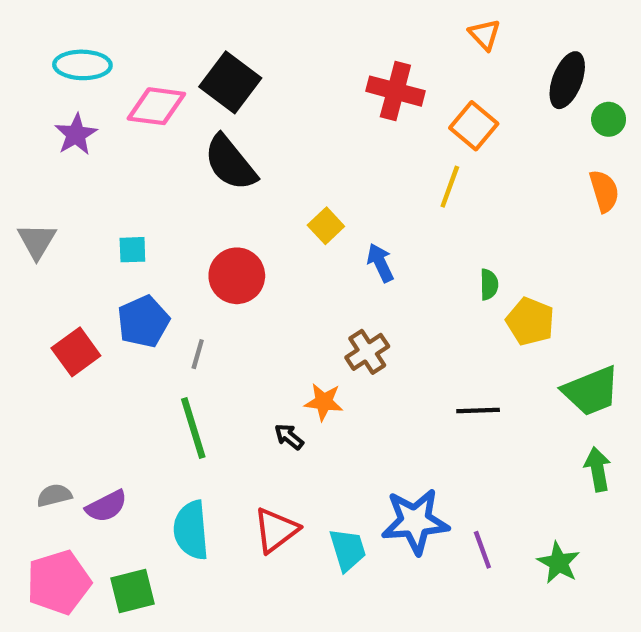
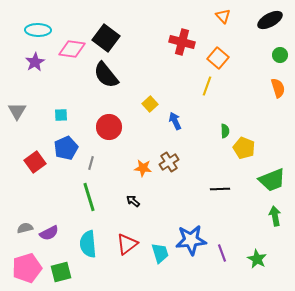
black ellipse: (567, 80) -> (270, 20), moved, turned 40
orange star: (324, 402) -> (143, 168), moved

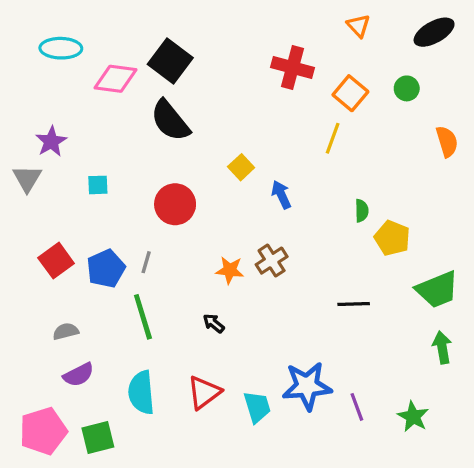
green circle: (280, 55) -> (407, 88), moved
purple star: (35, 62) -> (51, 142), moved
blue pentagon: (66, 148) -> (106, 269), moved
gray semicircle: (25, 228) -> (66, 331), moved

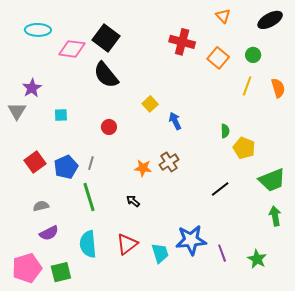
yellow line: (333, 138) -> (247, 86), moved
red circle: (175, 204) -> (109, 127), size x0.6
black line: (354, 304) -> (220, 189), turned -36

